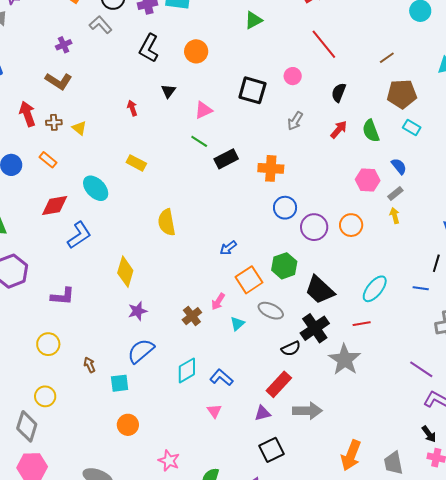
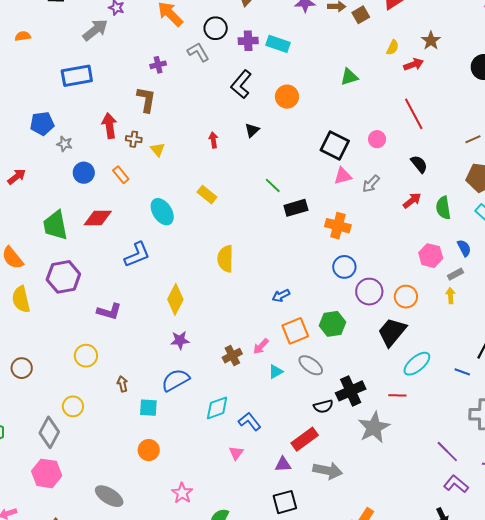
brown L-shape: (59, 81) -> (146, 99), turned -124
black semicircle: (339, 93) -> (419, 164), turned 108
pink triangle: (203, 110) -> (343, 176), moved
red diamond: (55, 206) -> (98, 218), moved
black trapezoid: (320, 290) -> (392, 332), moved, turned 76

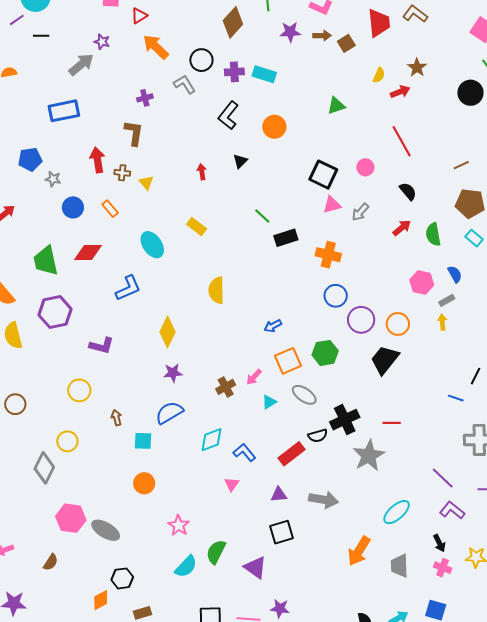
cyan ellipse: (417, 364) -> (397, 512), moved
red rectangle: (305, 439) -> (291, 454), moved
pink hexagon: (47, 473) -> (71, 518), moved

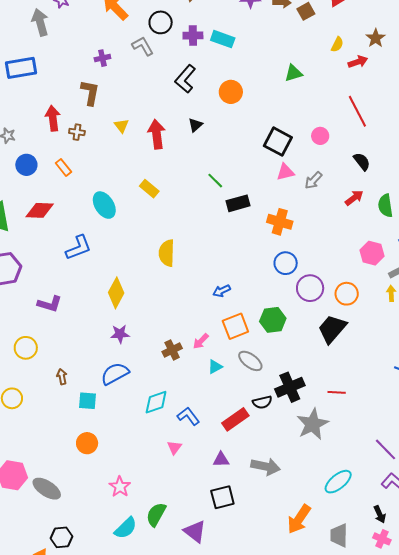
gray arrow: (81, 64) -> (40, 22), turned -68
red arrow: (202, 172) -> (157, 134), size x1.8
yellow triangle: (146, 183) -> (121, 126), moved

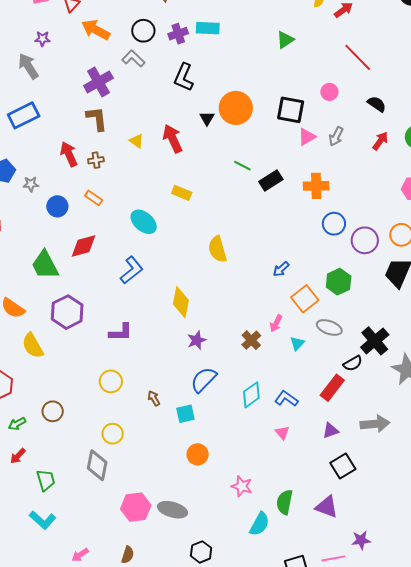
purple cross: (102, 58) -> (98, 82), size x1.8
orange circle: (231, 92) -> (236, 108), moved, size x1.4

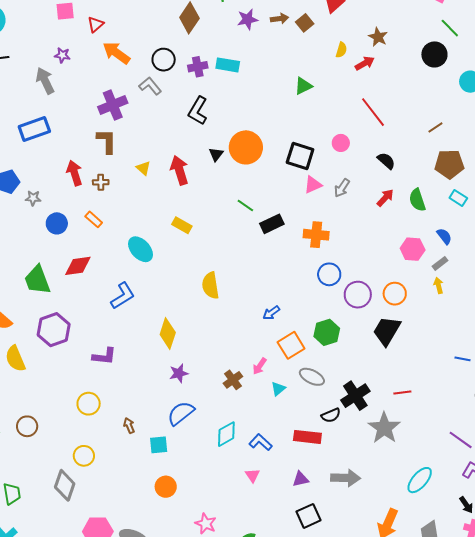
red rectangle: (332, 388) -> (307, 437), turned 52

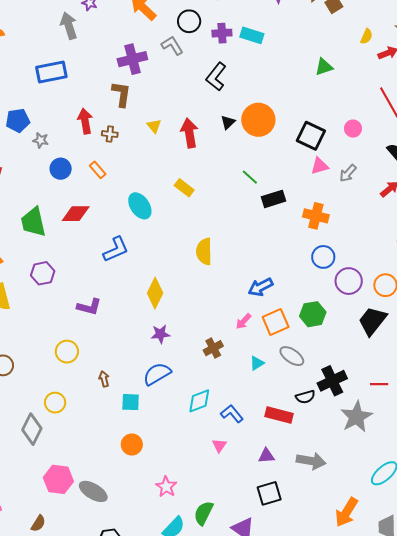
blue arrow: (271, 313) -> (260, 287), size x1.4
purple hexagon: (54, 330) -> (43, 273), size x0.7
pink arrow: (260, 366) -> (243, 321), moved

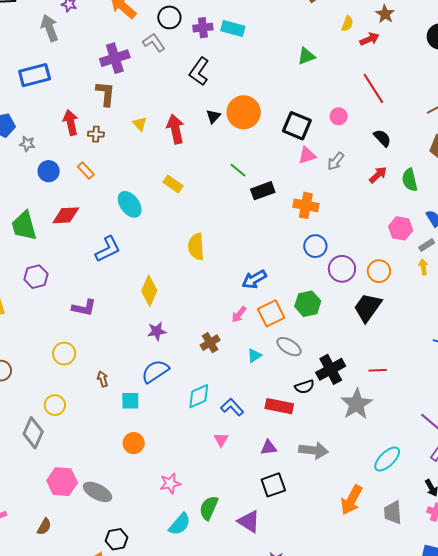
pink star: (166, 487) -> (170, 483), turned 30

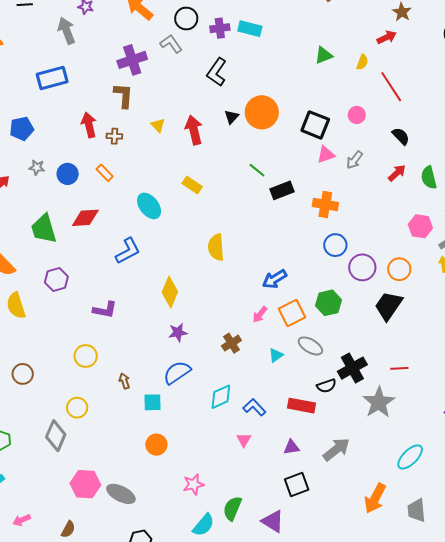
yellow semicircle: (347, 24) -> (362, 62), moved
gray star: (27, 144) -> (37, 167), moved
gray arrow: (314, 450) -> (336, 449), turned -44

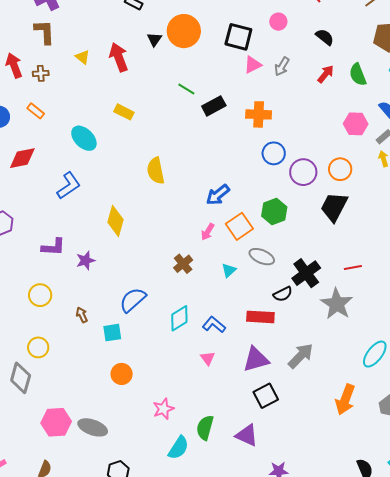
purple star: (178, 332) -> (86, 260), moved
purple triangle: (291, 447) -> (256, 359), size x1.6

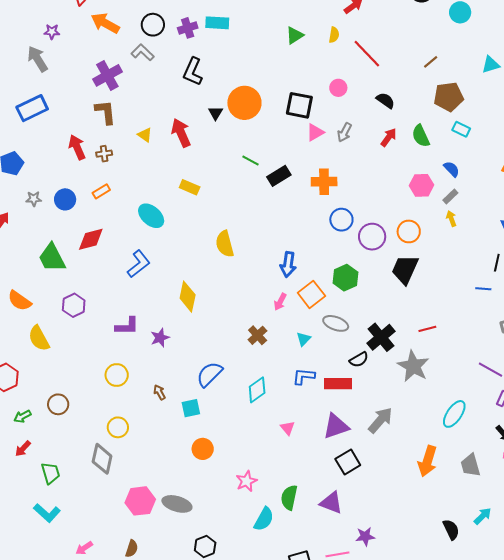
orange rectangle: (36, 111) -> (101, 191), turned -66
blue arrow: (218, 195) -> (288, 264), turned -40
blue L-shape: (214, 325) -> (304, 376), moved, turned -30

